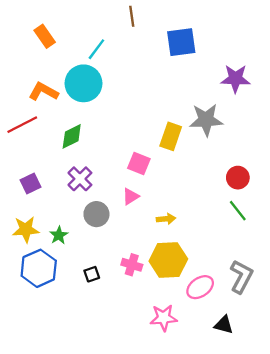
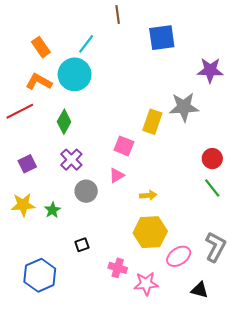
orange rectangle: (45, 36) -> (41, 47), moved
green diamond: (72, 136) -> (64, 122), turned -35
pink cross: (132, 265) -> (118, 268), moved
blue hexagon: (39, 268) -> (40, 275), moved

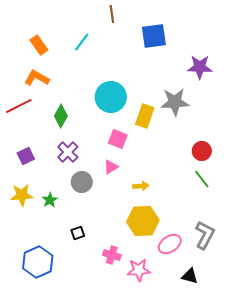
cyan circle: (75, 74) -> (111, 97), moved

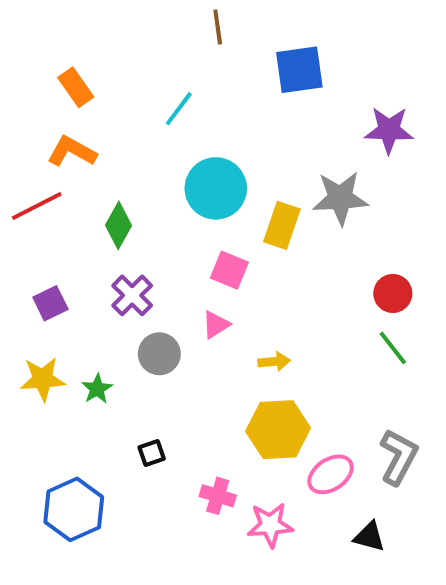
cyan line: (82, 42) -> (179, 109), moved

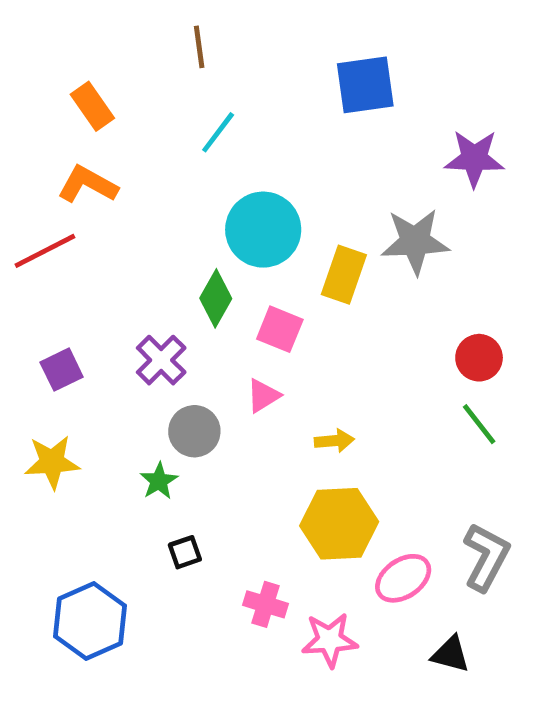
brown line: (218, 27) -> (199, 47), moved
green diamond: (118, 225) -> (216, 298), moved
green star: (97, 389) -> (159, 481), moved

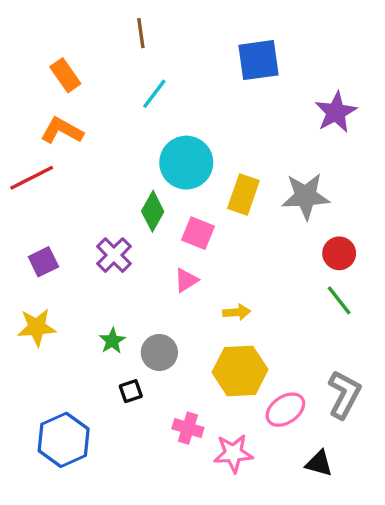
purple star: (474, 158) -> (336, 112), turned -30
gray star: (415, 241) -> (306, 196), moved
gray circle: (194, 431) -> (159, 352), moved

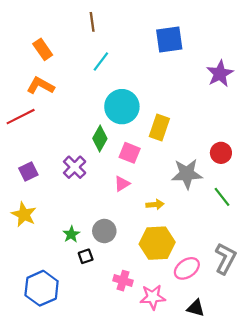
gray star: (306, 196) -> (187, 174), moved
red circle: (339, 253) -> (221, 153), moved
yellow star: (37, 327) -> (24, 214), turned 30
green star: (112, 341) -> (71, 234), moved
black triangle: (319, 463) -> (196, 308), moved

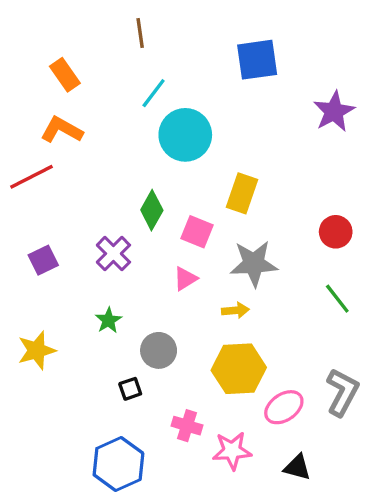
cyan circle: (122, 107) -> (185, 135), moved
gray star: (187, 174) -> (254, 264), moved
yellow star: (24, 214) -> (37, 350), moved, turned 30
green star: (71, 234) -> (108, 320), moved
blue hexagon: (42, 288) -> (118, 464), moved

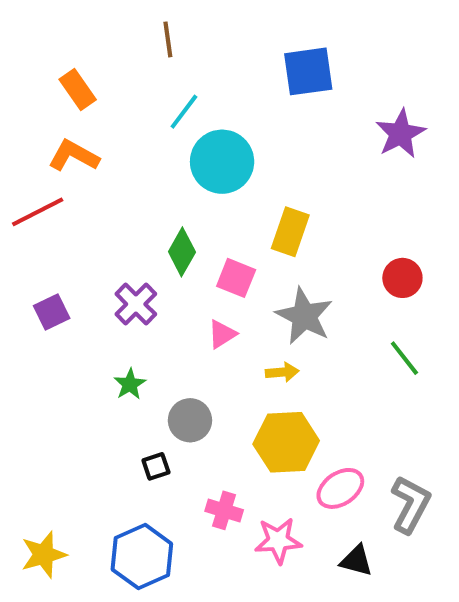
gray star: (254, 264) -> (304, 316), turned 30
yellow star: (37, 350) -> (44, 555), moved
gray L-shape: (342, 392) -> (410, 504), moved

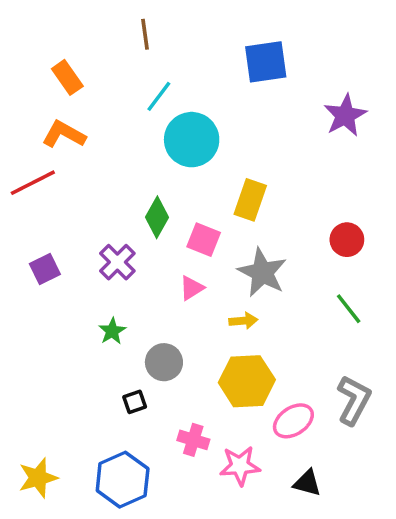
gray L-shape: (410, 504) -> (354, 400), moved

